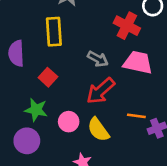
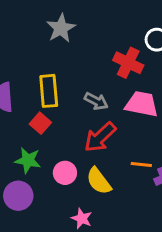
yellow rectangle: (54, 32) -> (49, 91), moved

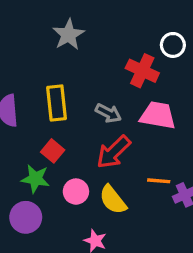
red square: (40, 123) -> (53, 151), moved

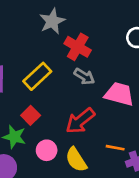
red cross: (142, 71) -> (78, 47), moved
yellow rectangle: (57, 103) -> (37, 76), turned 48
gray arrow: (108, 113) -> (84, 76), moved

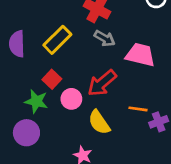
pink circle: (47, 150) -> (71, 99), moved

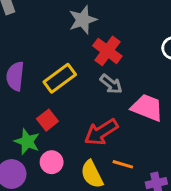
pink circle: (71, 99) -> (52, 162), moved
orange line: (138, 109) -> (123, 164), moved

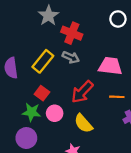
gray arrow: (111, 84) -> (71, 57), moved
pink circle: (52, 162) -> (55, 113), moved
orange line: (123, 164) -> (117, 97), moved

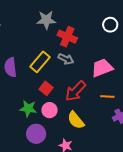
gray star: (49, 16) -> (46, 20), turned 30
pink trapezoid: (110, 66) -> (102, 68), turned -30
red square: (42, 93) -> (46, 88), moved
purple circle: (26, 138) -> (36, 134), moved

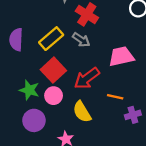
red square: (46, 88) -> (53, 70), size x1.5
orange line: (107, 96) -> (115, 97), moved

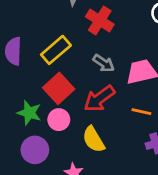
gray arrow: (81, 40) -> (104, 63), moved
orange line: (115, 97) -> (141, 112), moved

